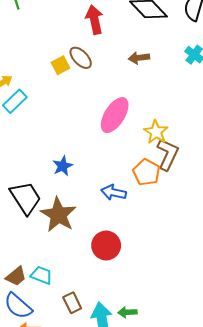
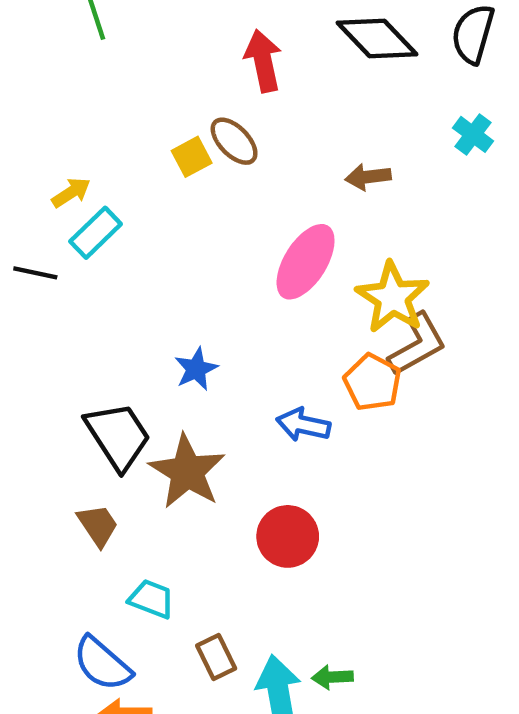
brown arrow: (139, 58) -> (368, 177), moved
yellow star: (156, 132) -> (393, 297), size x1.4
brown L-shape: (168, 154) -> (417, 344), turned 36
brown trapezoid: (16, 276) -> (98, 525), moved, turned -85

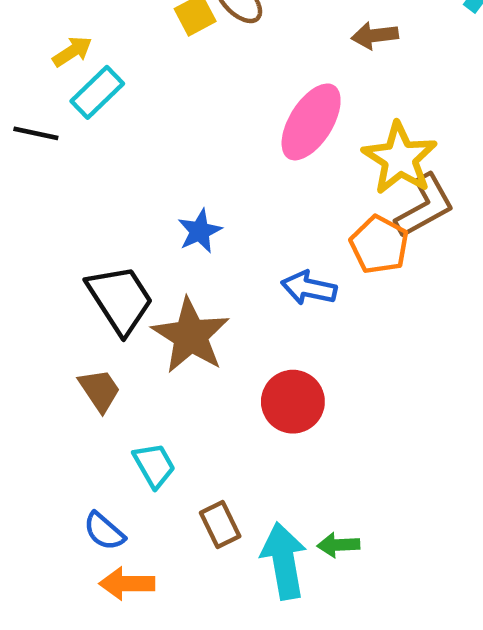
cyan trapezoid: (151, 599) -> (154, 465), turned 39
blue semicircle: (102, 664) -> (104, 531), size x0.7

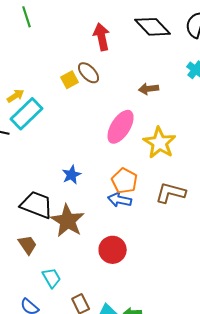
cyan rectangle: (97, 92) -> (27, 114), size x1.4
brown L-shape: (425, 206) -> (171, 193), moved, turned -136
orange pentagon: (379, 245) -> (125, 181), moved
black trapezoid: (120, 299) -> (37, 205), turned -36

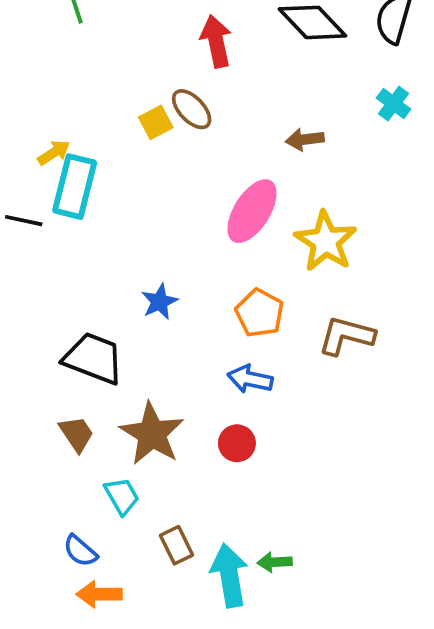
cyan rectangle: (27, 114) -> (75, 187), turned -32
blue arrow: (120, 200) -> (250, 379), moved
brown star: (68, 221) -> (152, 434), moved
red circle: (113, 250) -> (237, 443), size x0.7

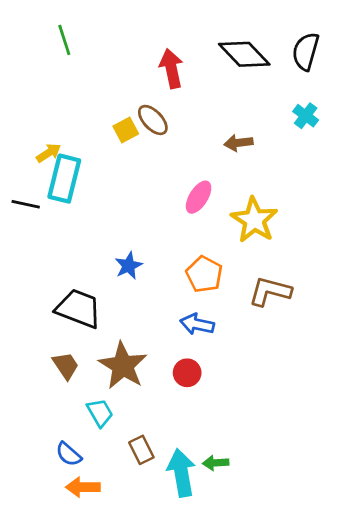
pink ellipse: (252, 211) -> (199, 197), size x0.7

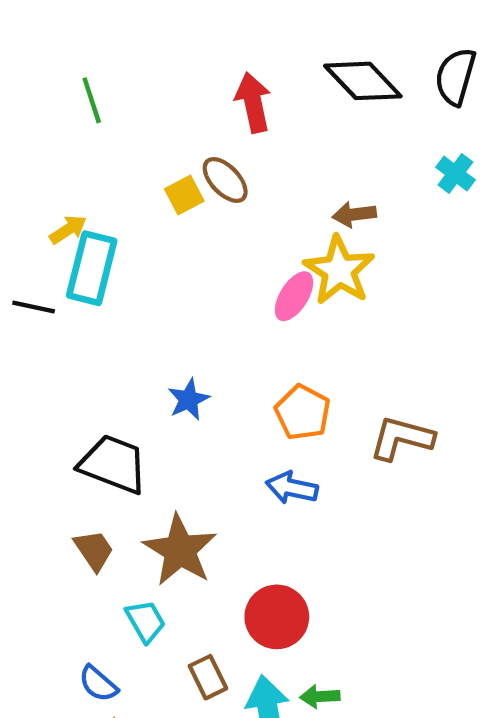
green line: (64, 40) -> (92, 100), moved
yellow star: (254, 220) -> (339, 270), moved
red circle: (187, 373) -> (277, 617), moved, size x1.5

